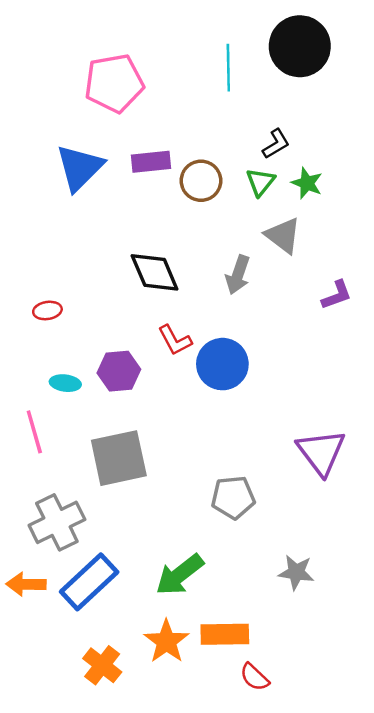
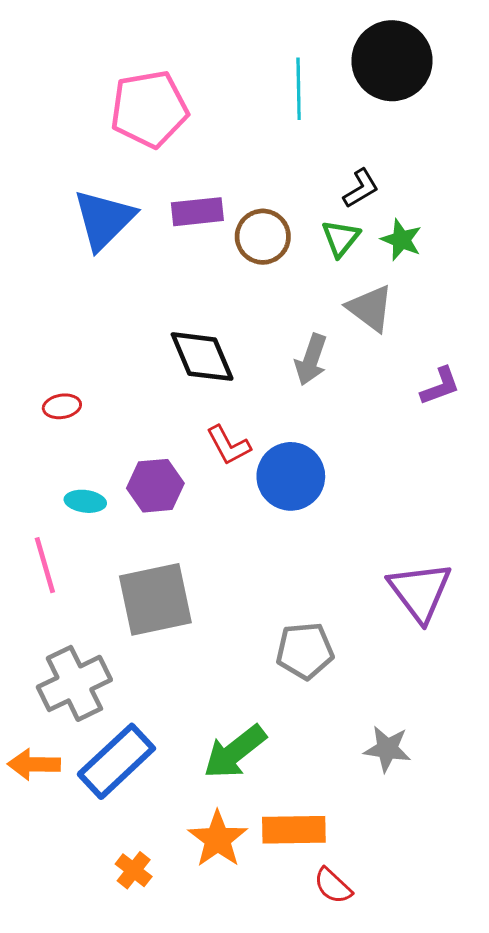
orange cross: (102, 665) -> (134, 870), size x0.7

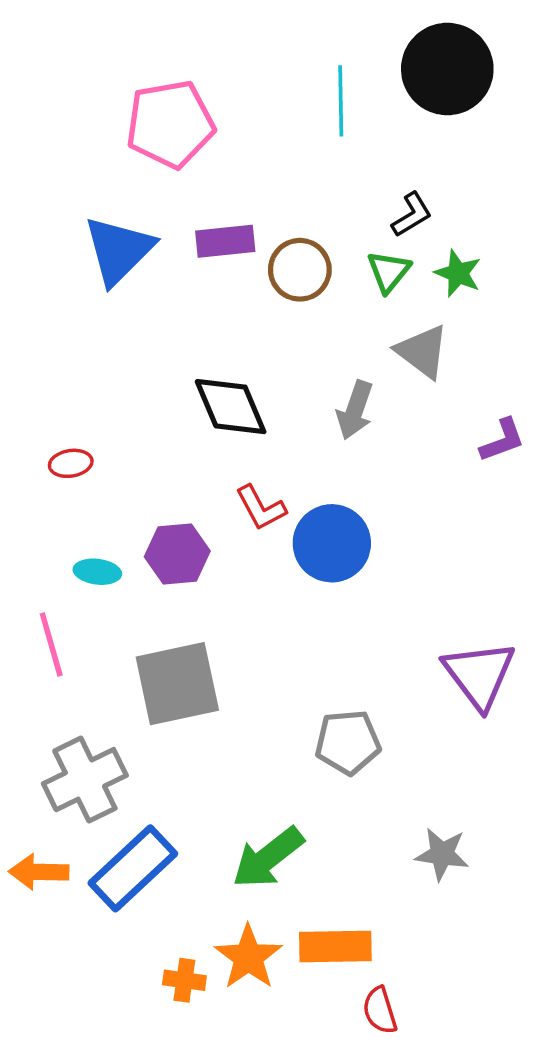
orange cross: (134, 870) -> (184, 980), moved, turned -30
red semicircle: (333, 886) -> (380, 1010), turned 30

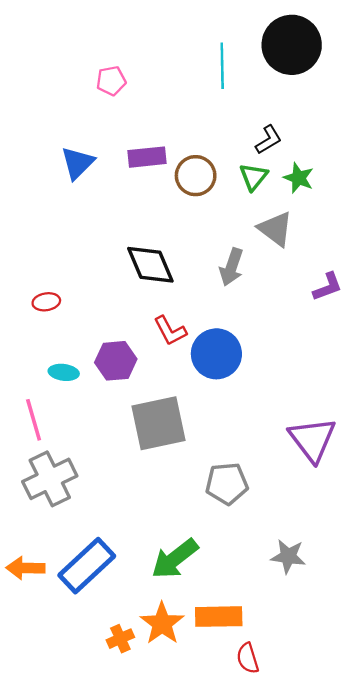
pink pentagon: (170, 124) -> (111, 81), size x0.5
blue triangle: (119, 250) -> (78, 163), size x0.7
gray square: (177, 684) -> (159, 423), moved
gray cross: (85, 780) -> (50, 479), moved
orange cross: (184, 980) -> (120, 639), turned -32

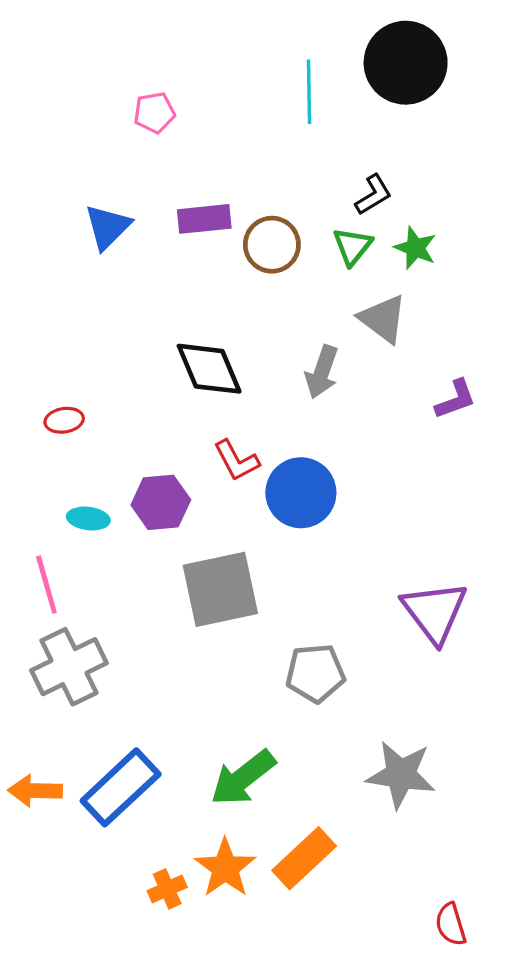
gray star: (288, 556) -> (401, 775), size x1.4
orange rectangle: (219, 617) -> (304, 858), turned -42
red semicircle: (248, 658) -> (451, 924), moved

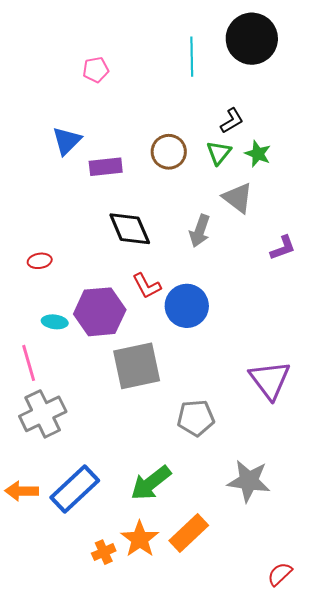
purple rectangle: (204, 219) -> (106, 167), moved
purple hexagon: (161, 502) -> (100, 312), size x1.4
red semicircle: (451, 924) -> (280, 574), turned 64

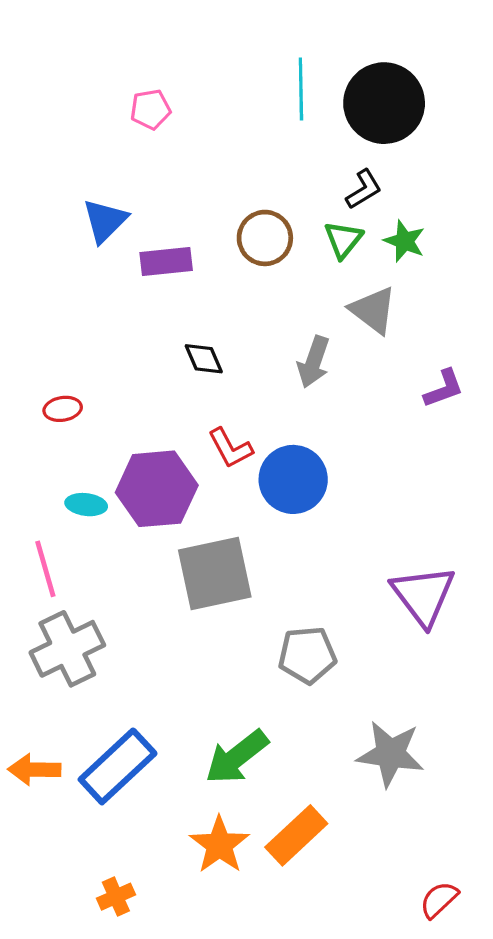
black circle: (252, 39) -> (384, 103), moved
black diamond: (130, 229) -> (204, 359), size x0.6
orange cross: (104, 552) -> (116, 897), moved

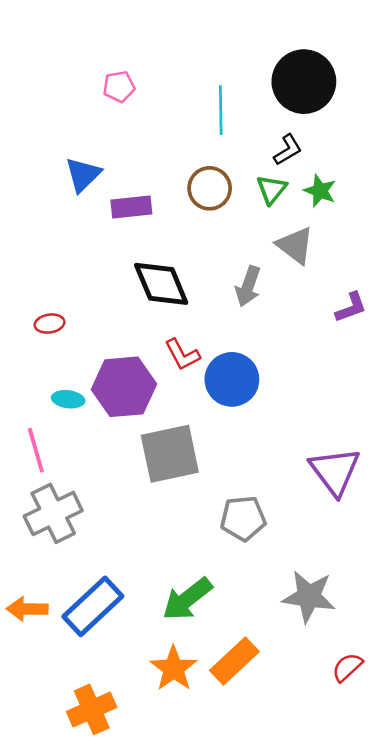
cyan line: (301, 89) -> (221, 110), moved
black diamond: (204, 359) -> (161, 284), size x1.8
orange cross: (116, 897) -> (92, 709), size x1.6
red semicircle: (439, 900) -> (347, 667), moved

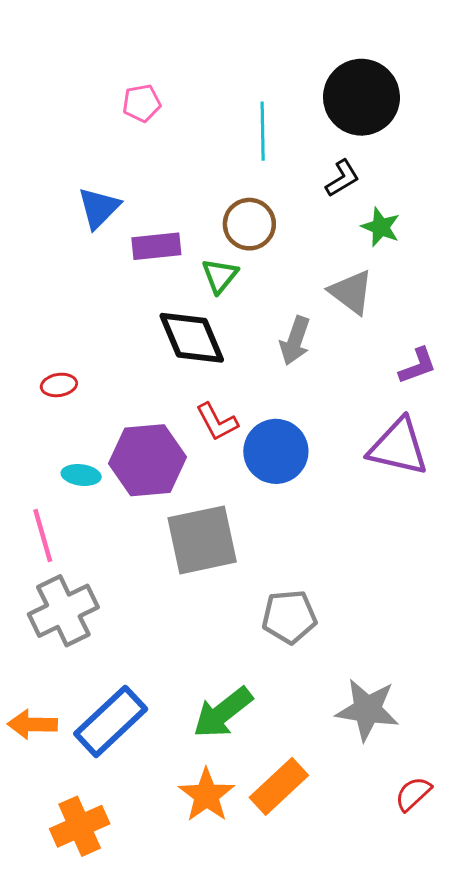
green triangle: (272, 190) -> (220, 276), moved
purple triangle: (335, 471) -> (398, 447), moved, turned -40
orange cross: (92, 709) -> (80, 826), moved

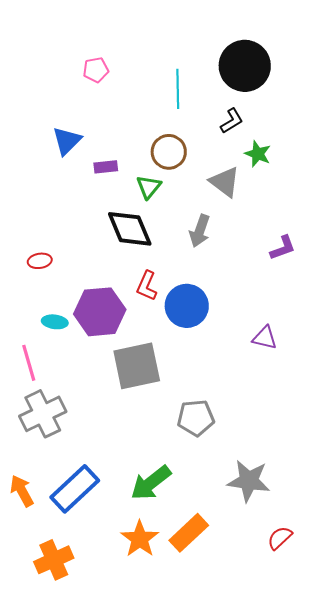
purple rectangle: (156, 246) -> (106, 167), size x0.7
gray triangle: (351, 292) -> (225, 182), moved
red L-shape: (217, 422) -> (147, 286), turned 52
purple triangle: (398, 447) -> (265, 338), moved, size x0.6
orange arrow: (32, 724) -> (22, 491), turned 60

